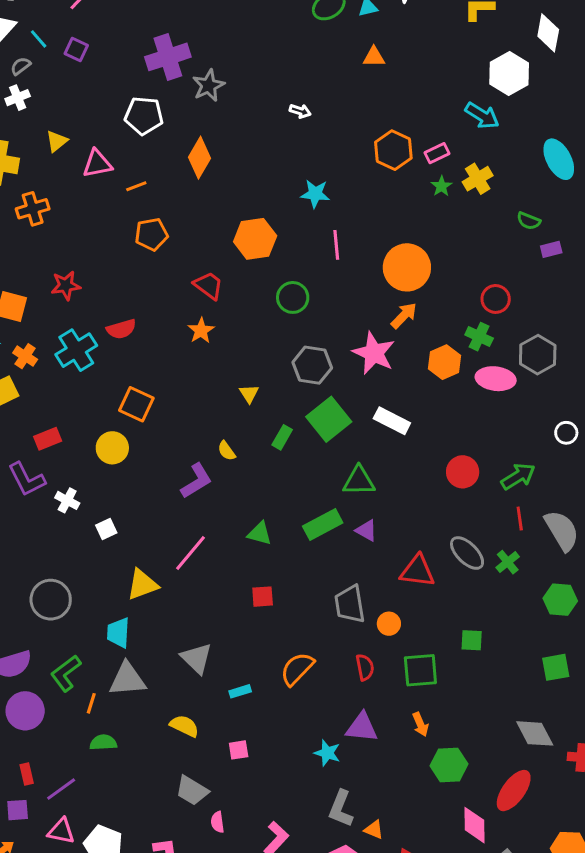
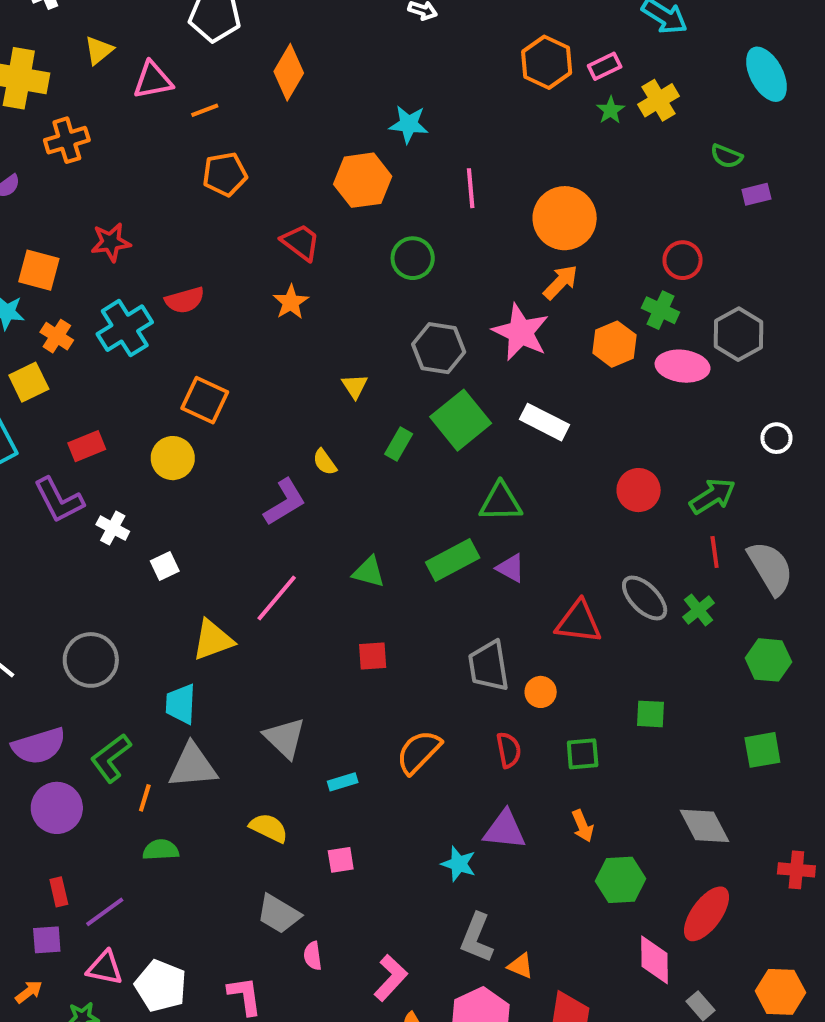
cyan star: (315, 194) -> (409, 124), moved
green square: (420, 670) -> (583, 754), size x0.7
gray diamond: (535, 733) -> (705, 826), moved

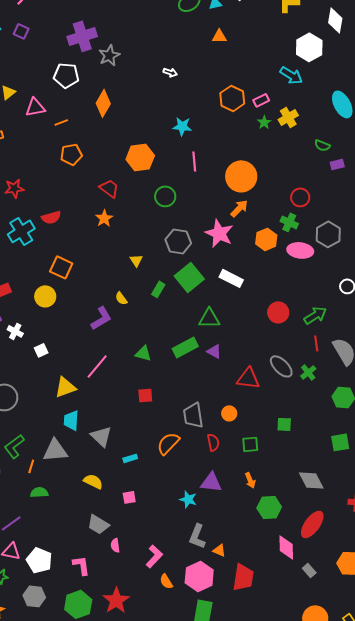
cyan star: (409, 124) -> (182, 126), moved
gray trapezoid: (489, 666) -> (193, 415), moved
cyan trapezoid: (181, 704) -> (71, 420), moved

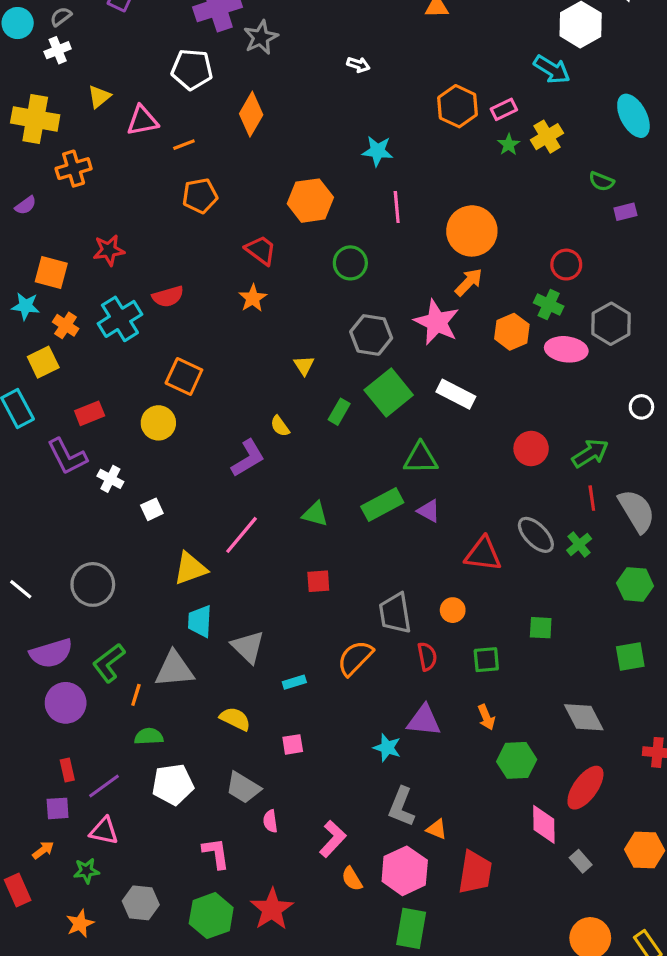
white pentagon: (39, 560) -> (173, 784), moved, turned -30

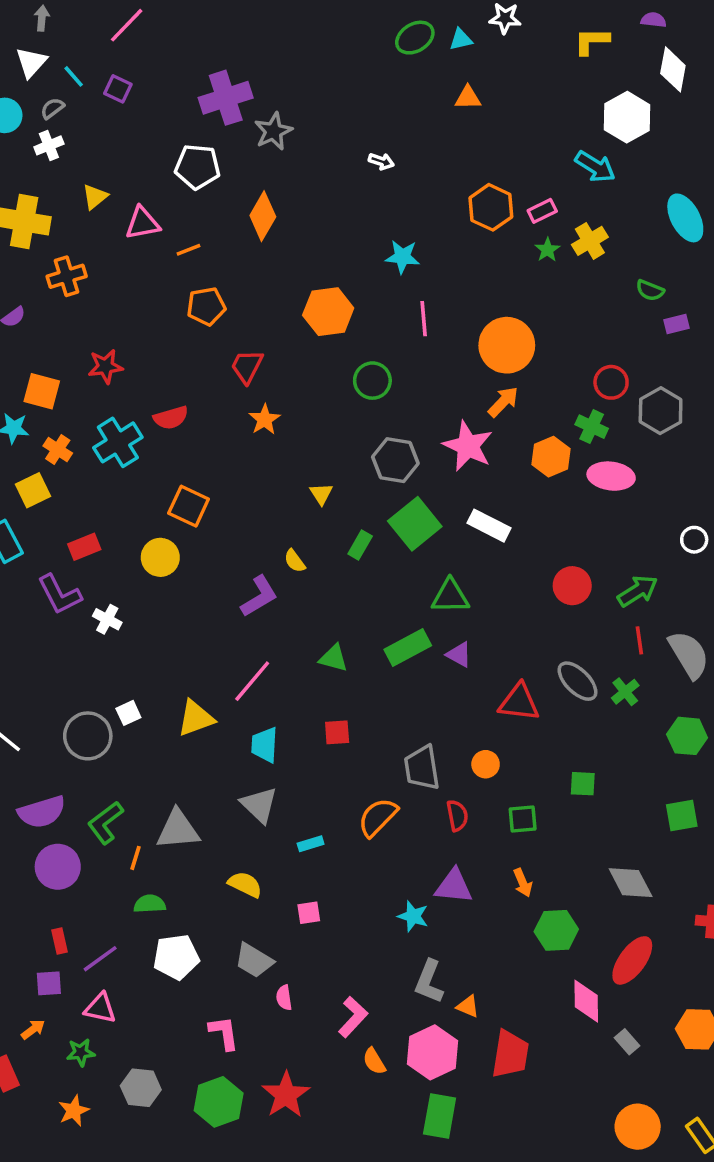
red trapezoid: (261, 250) -> (247, 366), moved, turned -100
gray hexagon: (611, 324) -> (661, 411), moved
white square: (152, 509) -> (128, 713), moved
cyan trapezoid: (200, 621) -> (265, 745), moved

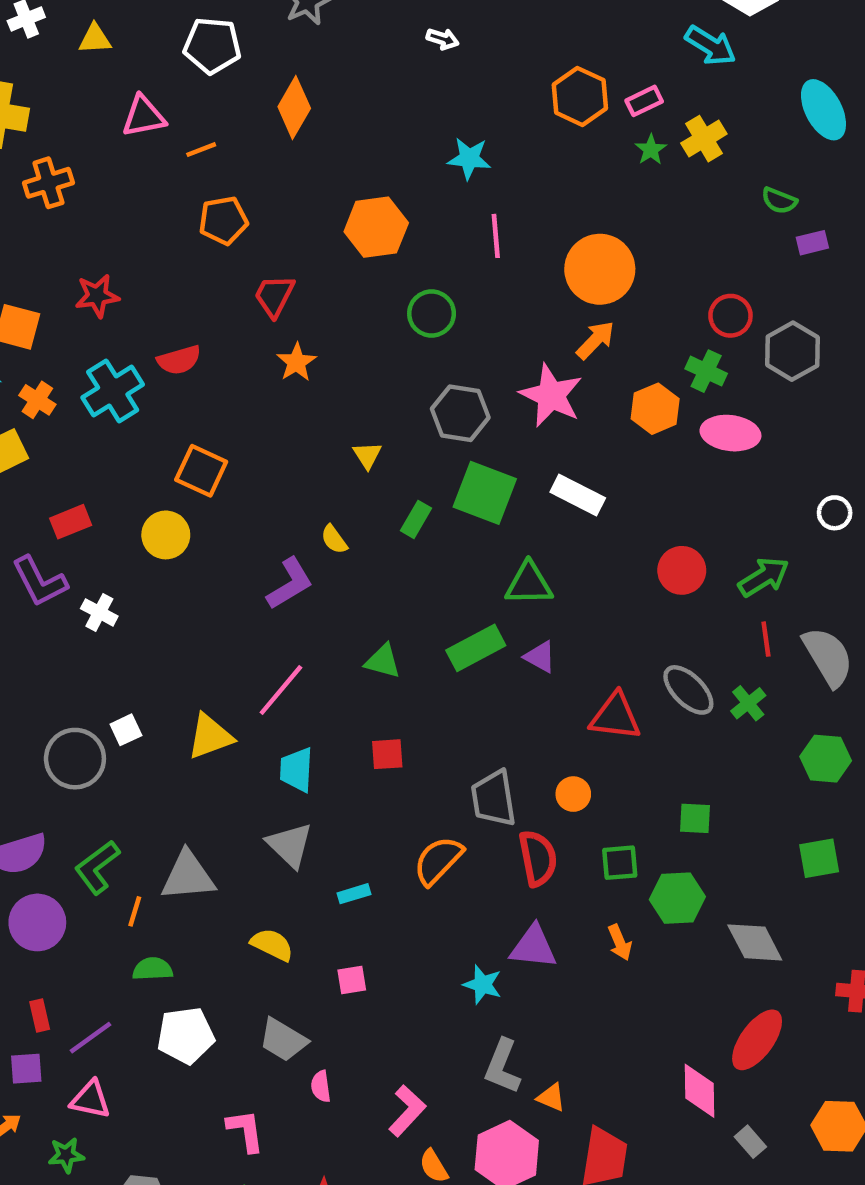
yellow triangle: (95, 197) -> (95, 39), moved, turned 36
green square: (415, 524) -> (485, 493), turned -30
red semicircle: (457, 815) -> (538, 858), size x1.4
green hexagon: (556, 930) -> (677, 898), moved

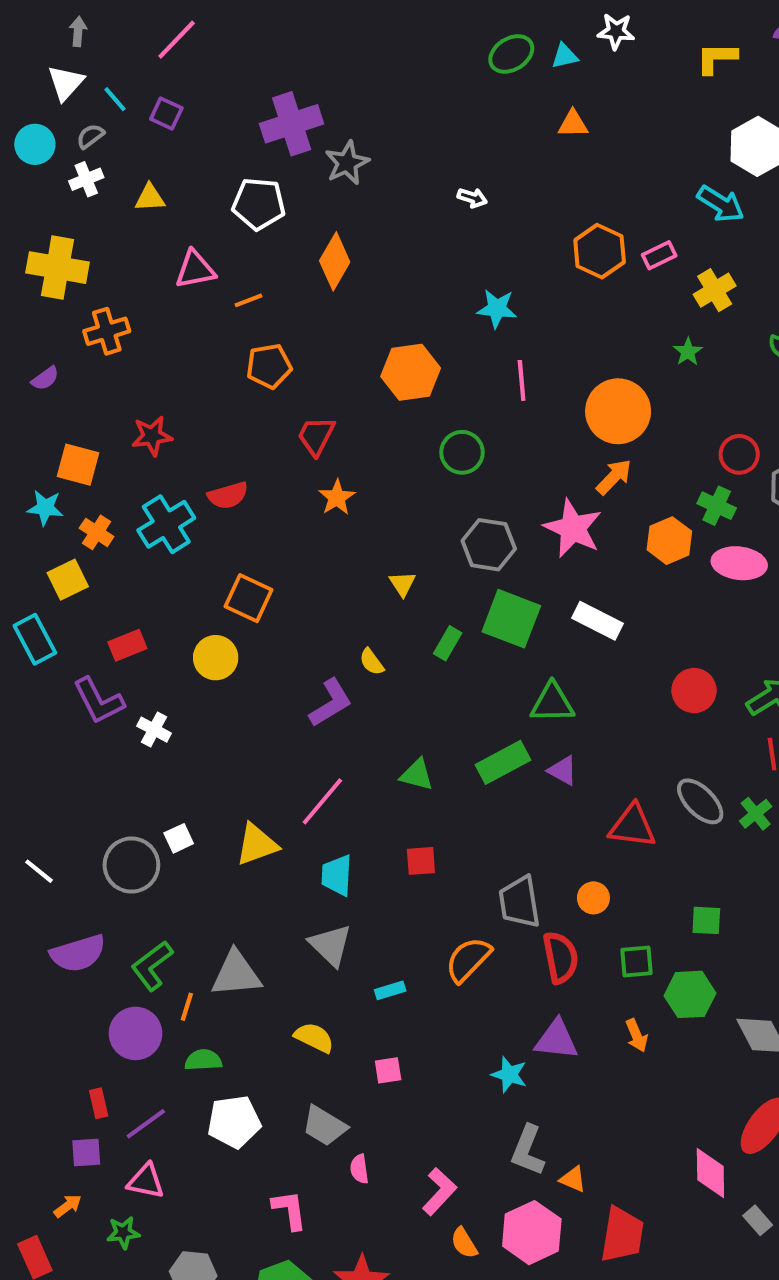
green star: (651, 150) -> (688, 352), moved
purple circle: (37, 922) -> (136, 1033), moved

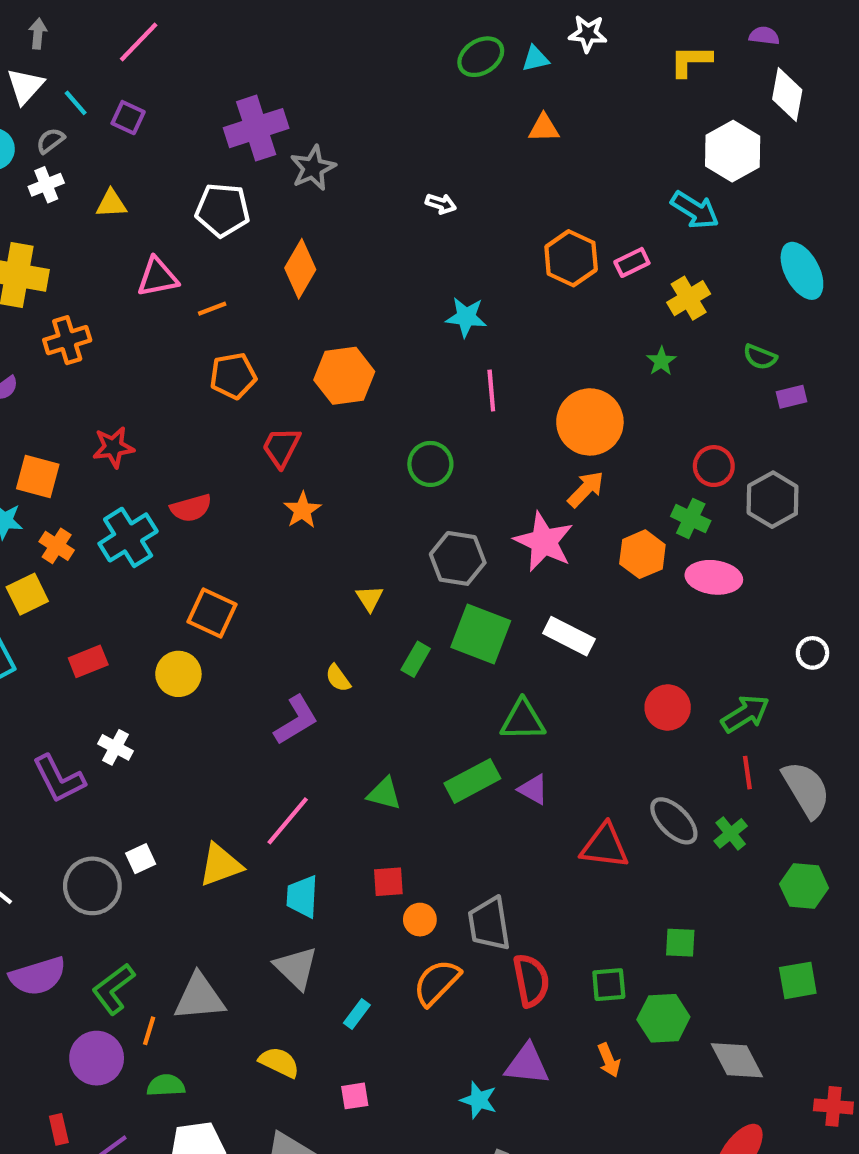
orange hexagon: (411, 372) -> (344, 376), moved
purple L-shape: (99, 701) -> (59, 779), moved
orange circle: (593, 898) -> (420, 920), moved
cyan rectangle: (390, 990) -> (357, 1014), turned -36

